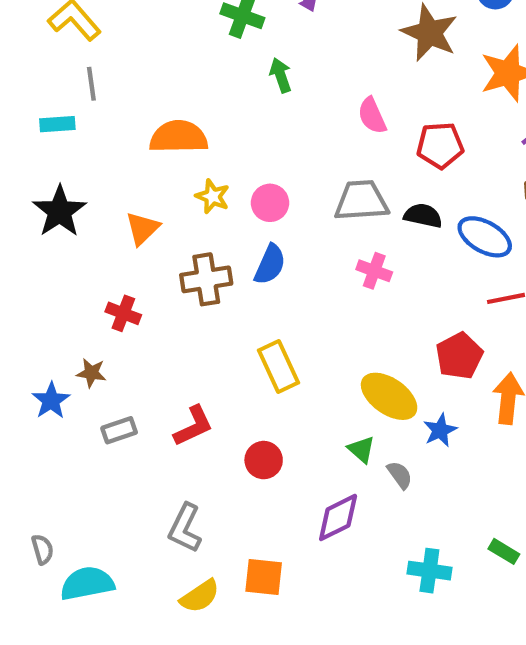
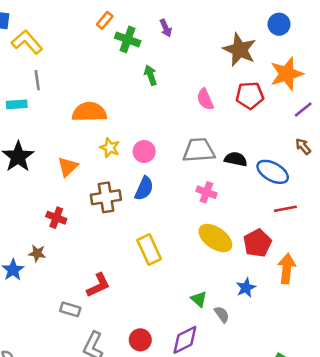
red pentagon: (440, 145) -> (250, 95), moved
yellow ellipse: (389, 396) -> (215, 238), moved
gray rectangle: (119, 430) -> (70, 309), moved, turned 36
red circle: (264, 460) -> (140, 340), moved

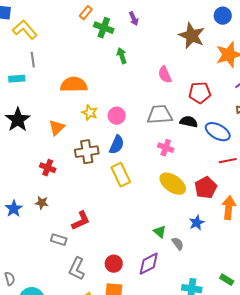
red pentagon: (250, 95) -> (200, 93), moved
yellow rectangle: (149, 249) -> (121, 175), moved
brown star: (37, 253) -> (42, 203), moved

